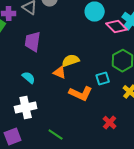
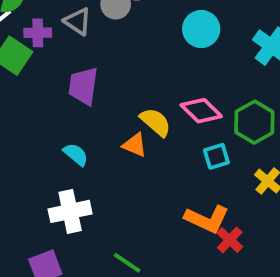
pink diamond: (117, 27) -> (201, 111), moved
yellow semicircle: (71, 61) -> (156, 122), turned 60
orange L-shape: (81, 94) -> (207, 219), moved

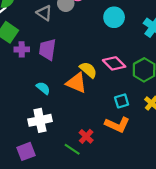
purple cross: (38, 33) -> (22, 49), moved
orange triangle: (135, 145) -> (76, 83), size x1.5
cyan square: (216, 156) -> (122, 101), moved
red cross: (230, 240) -> (86, 136), moved

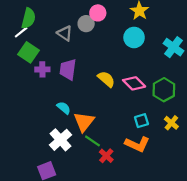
yellow semicircle: (88, 70) -> (106, 79), moved
orange triangle: (76, 83) -> (84, 122), moved, turned 45
white cross: (40, 120) -> (60, 140), turned -30
green line: (72, 149) -> (92, 141), moved

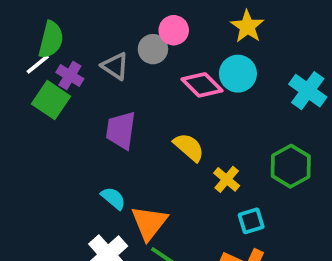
purple cross: (42, 69) -> (70, 76), moved, turned 32
pink diamond: (134, 83) -> (202, 85), moved
yellow cross: (171, 123) -> (227, 179), moved

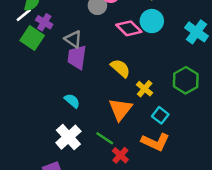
gray triangle: (115, 66) -> (73, 39), moved
cyan square: (251, 221) -> (160, 115), turned -35
orange triangle: (149, 223) -> (120, 109), moved

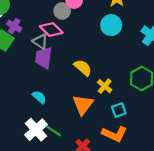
pink diamond: (129, 28) -> (51, 29), moved
cyan square: (160, 115) -> (119, 110), turned 32
green line: (105, 138) -> (53, 131), moved

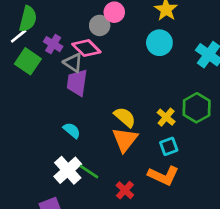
purple cross: (14, 26) -> (53, 44), moved
yellow semicircle: (83, 68) -> (125, 117), moved
yellow cross: (105, 86) -> (166, 117), moved

